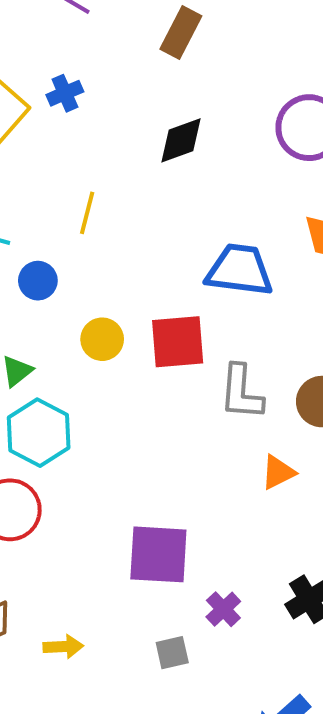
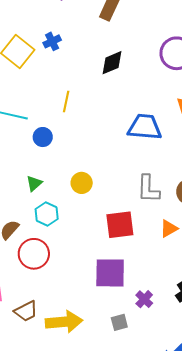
yellow circle: (102, 339) -> (82, 183), moved
red square: (178, 342) -> (120, 225), moved
cyan hexagon: (39, 433) -> (47, 214), size x0.7
yellow arrow: (63, 647) -> (64, 322), size x1.8

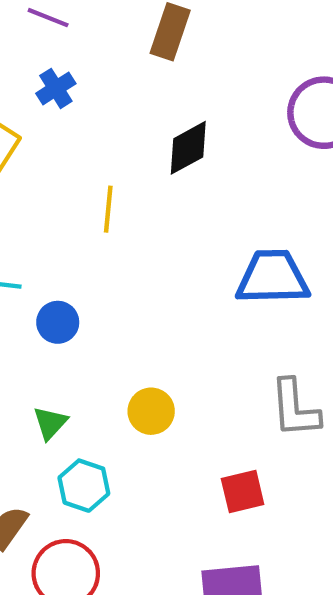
blue cross: (52, 41) -> (56, 88), moved
yellow line: (66, 102) -> (108, 209), moved
red square: (120, 225) -> (243, 492), size x0.7

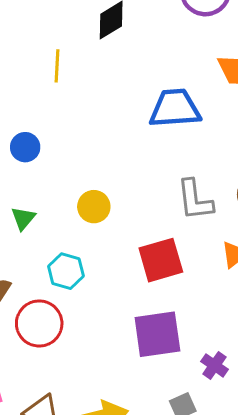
cyan hexagon: (84, 486) -> (66, 271), moved
red square: (243, 492) -> (161, 260), size x1.4

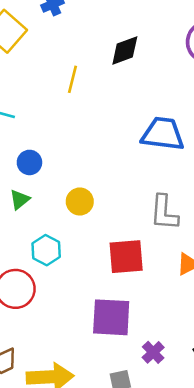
blue circle: (25, 147) -> (29, 162), moved

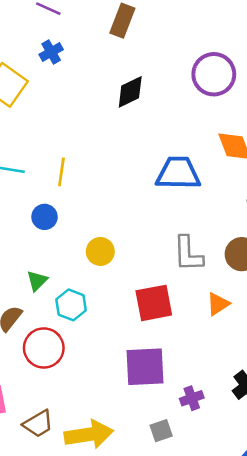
yellow line: (73, 79) -> (61, 172), moved
green triangle: (20, 199) -> (37, 281), moved
purple cross: (153, 352) -> (192, 398), turned 30

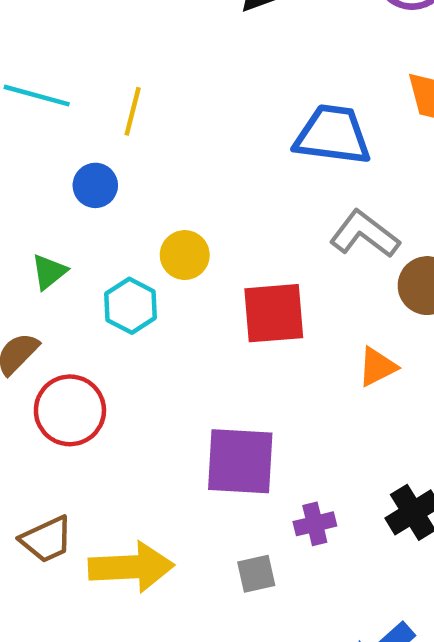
gray L-shape: (188, 254) -> (365, 234), moved, turned 123
green triangle: (37, 281) -> (49, 272), moved
red square: (154, 303) -> (274, 313), moved
cyan hexagon: (71, 305) -> (131, 306), moved

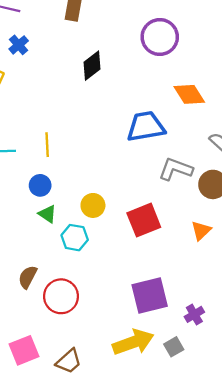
green triangle: (49, 272) -> (47, 214), moved, turned -30
yellow arrow: (131, 567) -> (133, 342), moved

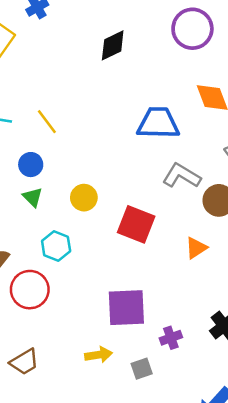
yellow line: (47, 145) -> (47, 122), turned -45
red square: (144, 220) -> (136, 224), turned 32
cyan hexagon: (75, 238) -> (56, 246), moved
yellow arrow: (133, 342) -> (99, 355), size x0.6

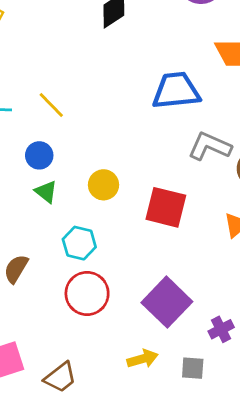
red circle: (30, 290) -> (87, 293), moved
purple square: (126, 308) -> (167, 302), turned -36
gray square: (142, 369) -> (193, 368), turned 30

